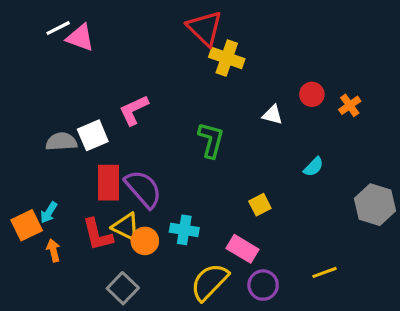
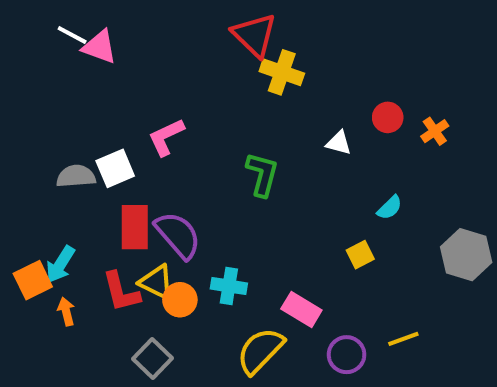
white line: (58, 28) -> (72, 35), turned 55
yellow square: (260, 205) -> (360, 255), moved
cyan arrow: (49, 213) -> (60, 264), size x1.4
purple circle: (263, 285) -> (347, 355), moved

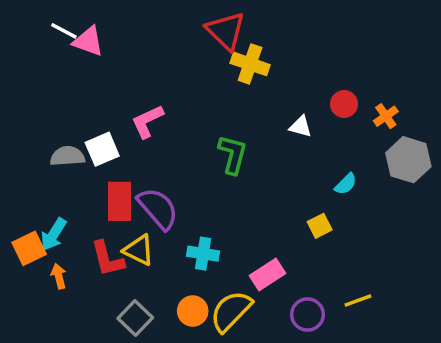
gray hexagon: (466, 255) -> (408, 160), moved
orange circle: (180, 300) -> (193, 311), moved
pink rectangle: (301, 310) -> (267, 274), turned -64

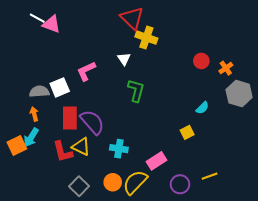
white triangle: (301, 127) -> (124, 59), moved, turned 40
orange arrow: (59, 276) -> (34, 114), moved

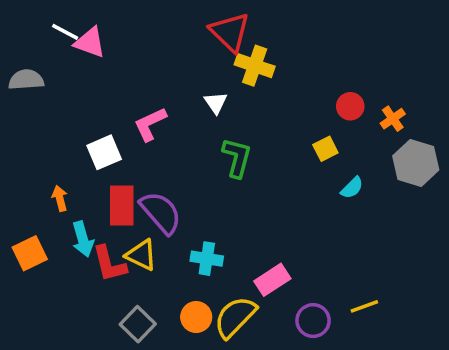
gray semicircle: (39, 92) -> (26, 80), moved
yellow square: (187, 132) -> (325, 149), moved
cyan arrow: (31, 137) -> (83, 239), moved, turned -48

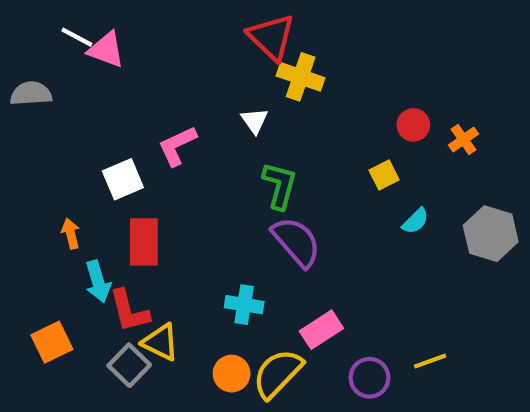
gray hexagon: (416, 163) -> (491, 234), moved
purple semicircle: (161, 213) -> (296, 242), moved
orange square: (30, 253) -> (52, 342), moved
yellow triangle: (141, 255) -> (161, 342), moved
gray square: (138, 324) -> (129, 365), moved

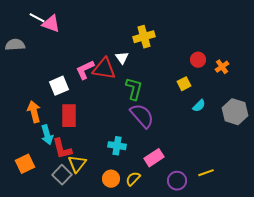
red triangle: (271, 37) -> (104, 69), moved, turned -35
yellow cross: (301, 77) -> (144, 37), turned -35
orange arrow: (71, 234) -> (34, 112), size x1.5
yellow triangle: (161, 342) -> (77, 164), turned 42
yellow semicircle: (278, 374) -> (133, 179), size x0.6

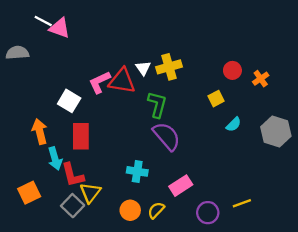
yellow cross: (144, 37) -> (169, 67), moved
white square: (59, 86) -> (69, 101), turned -36

